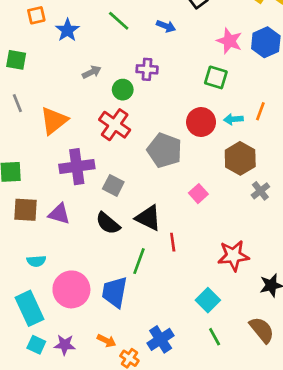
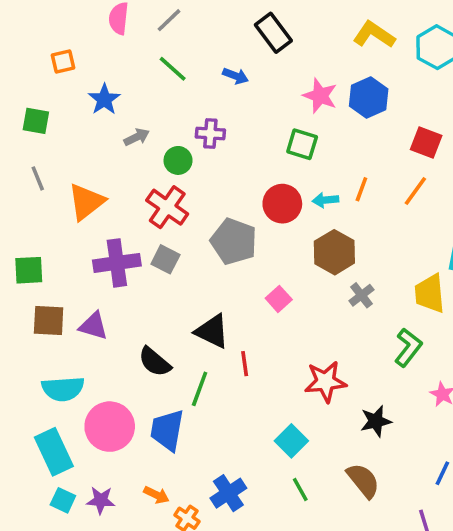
blue star: (67, 30) -> (104, 99), moved
gray square: (113, 185) -> (165, 259), moved
black semicircle: (108, 223) -> (155, 362), moved
cyan semicircle: (36, 261) -> (63, 389), size x1.6

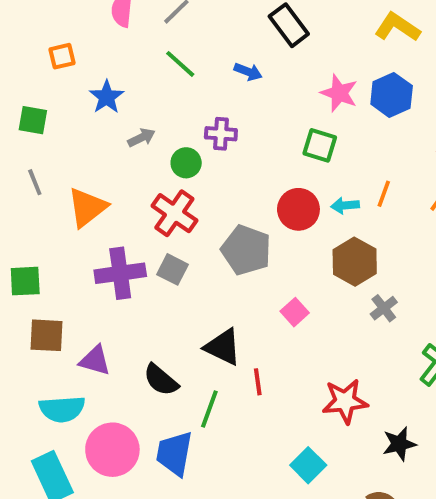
purple triangle: (93, 326) -> (95, 361), moved

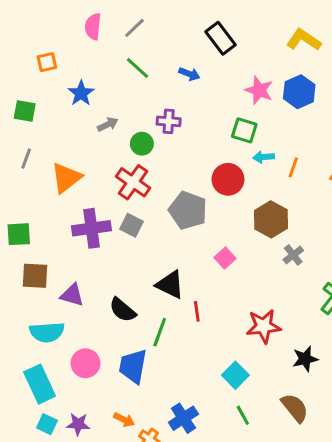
gray line: (35, 182) -> (26, 159), turned 42
cyan arrow: (345, 205) -> (264, 157), moved
pink circle: (112, 450) -> (86, 363), size x0.7

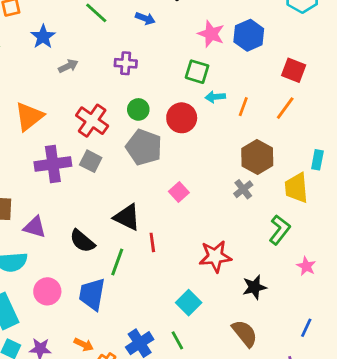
green circle: (142, 144) -> (138, 109), moved
brown hexagon: (271, 219) -> (257, 157), moved
green line: (243, 415) -> (177, 340), moved

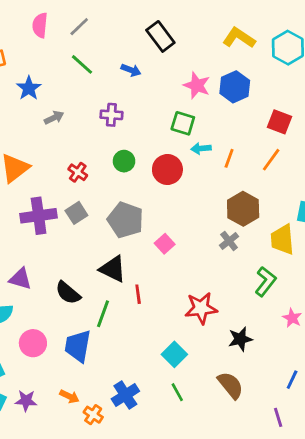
red cross: (92, 121) -> (78, 172), size x0.6
gray pentagon: (144, 147) -> (125, 220), moved
gray square: (91, 161) -> (76, 213), turned 30
green line: (177, 340) -> (177, 392), moved

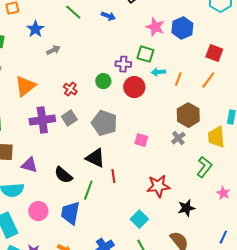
purple cross: (111, 115) -> (123, 64), moved
pink square: (165, 244) -> (141, 140), moved, turned -32

